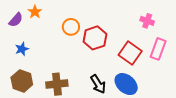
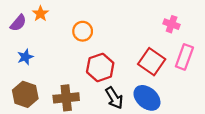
red hexagon: (95, 38) -> (100, 67), moved

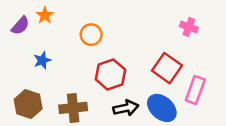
blue star: (25, 57) -> (42, 60), moved
pink rectangle: (184, 57) -> (195, 90), moved
black arrow: (114, 98) -> (126, 108), turned -70

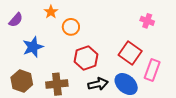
orange star: (45, 15) -> (51, 12), moved
blue star: (42, 60) -> (33, 47), size x1.5

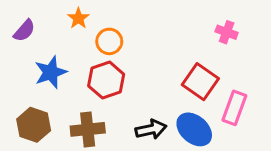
red hexagon: (86, 58) -> (106, 80), moved

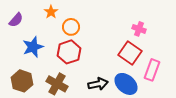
pink cross: (227, 32) -> (139, 29), moved
brown cross: (88, 129) -> (57, 84), turned 35

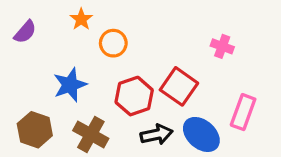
blue star: (33, 47) -> (70, 85), moved
red hexagon: (69, 52) -> (134, 96), moved
red square: (130, 53) -> (179, 86), moved

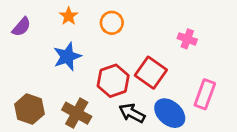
orange circle: (113, 43) -> (112, 23), moved
blue star: (70, 85) -> (67, 56), moved
black arrow: (157, 134) -> (132, 113), turned -140

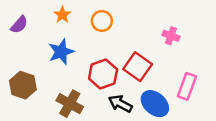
brown hexagon: (30, 109) -> (23, 85), moved

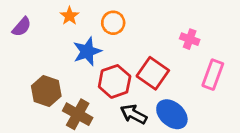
blue star: (61, 52) -> (87, 51), moved
brown hexagon: (23, 85) -> (46, 91), moved
pink rectangle: (187, 86) -> (213, 75), moved

